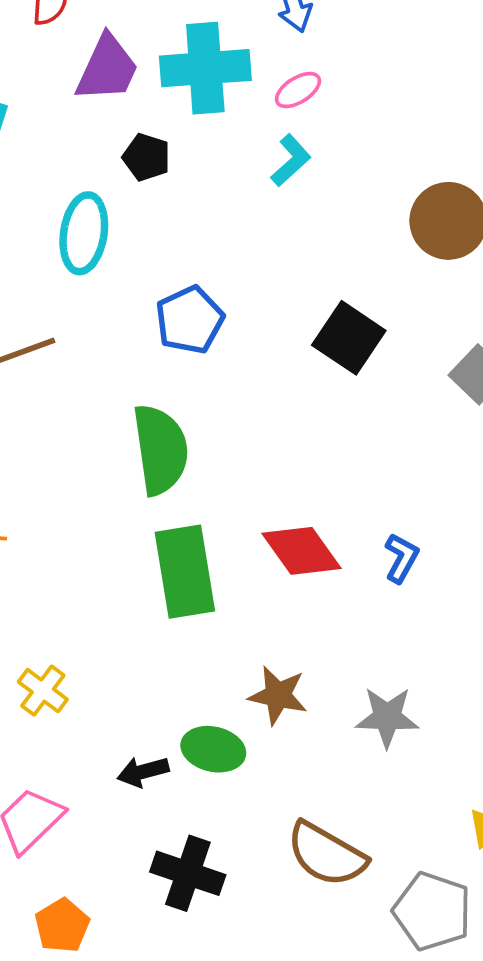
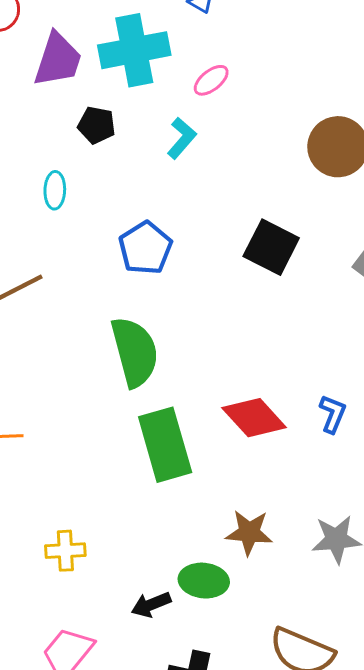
pink ellipse: (298, 90) -> (211, 80), moved
cyan L-shape: (291, 160) -> (182, 138), moved
cyan ellipse: (84, 233) -> (55, 190), size x0.6
yellow cross: (43, 691) -> (65, 551), turned -33

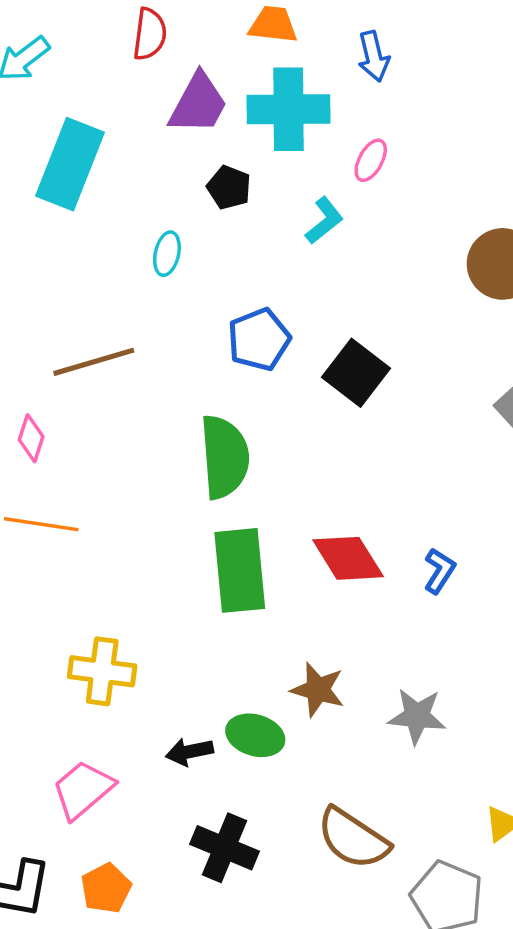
pink ellipse: (211, 80) -> (371, 160), turned -33
black square: (271, 247) -> (356, 373), moved
yellow cross: (65, 551) -> (102, 671), size x1.4

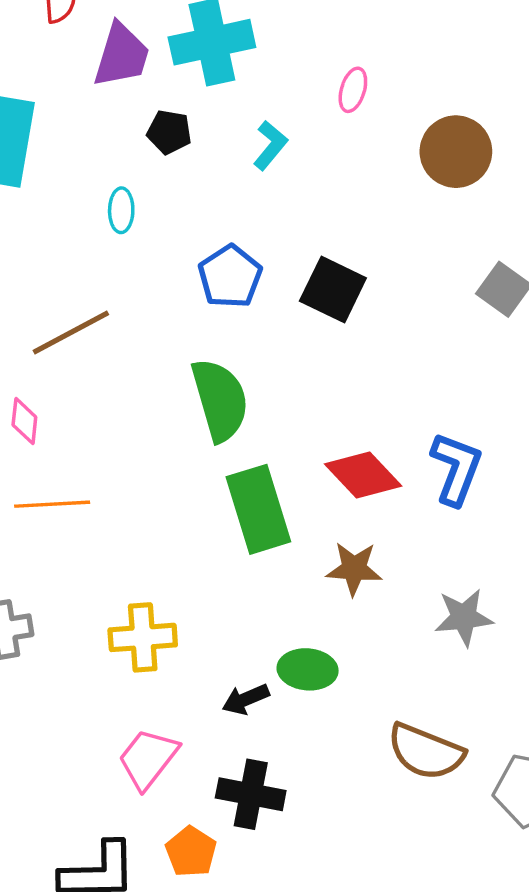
pink ellipse: (371, 160) -> (353, 90), moved
blue L-shape: (439, 571) -> (456, 469), size x1.6
brown star: (318, 690) -> (354, 569), moved
black cross: (225, 848) -> (251, 794), moved

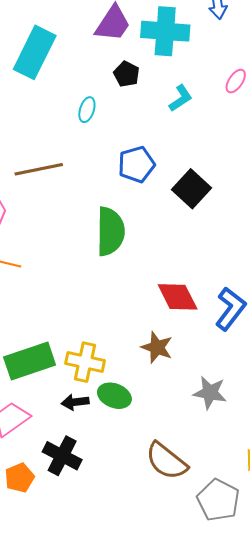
green rectangle: (258, 509) -> (30, 361), moved, turned 72
yellow cross: (143, 637) -> (85, 362), moved

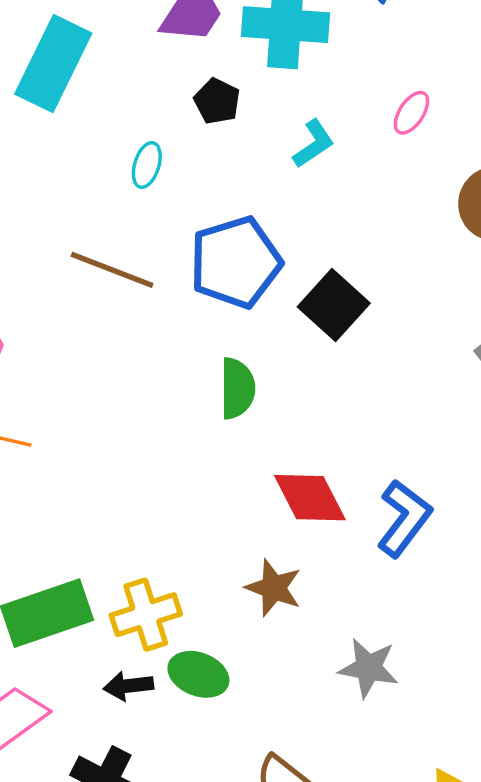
blue pentagon: (136, 164) -> (235, 262), size x1.4
brown line: (39, 169) -> (112, 270), moved, turned 33
green semicircle: (110, 231) -> (237, 388), moved, size x0.7
yellow cross: (85, 362) -> (146, 615), turned -30

